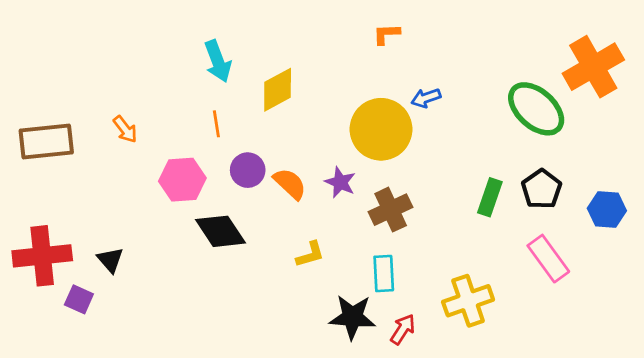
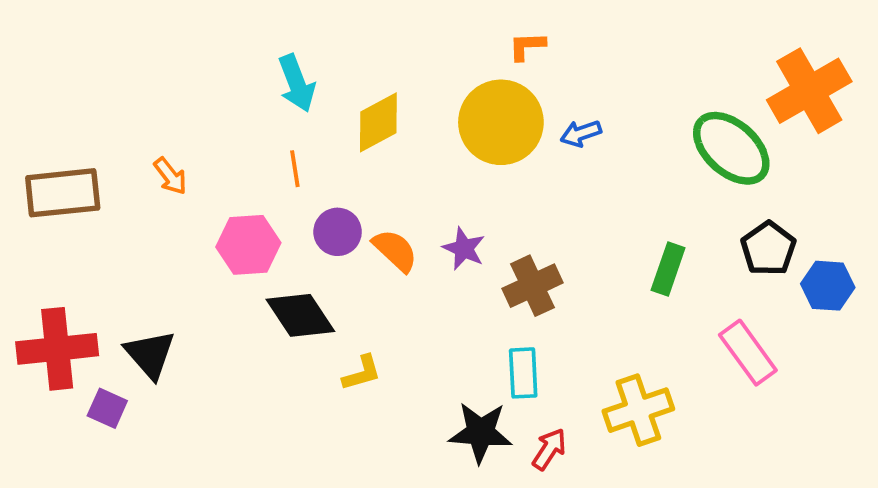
yellow circle: (381, 129) -> (501, 122), moved
black pentagon: (542, 189) -> (768, 249), moved
yellow L-shape: (310, 254) -> (362, 373), moved
black triangle: (110, 260) -> (150, 354), size x1.4

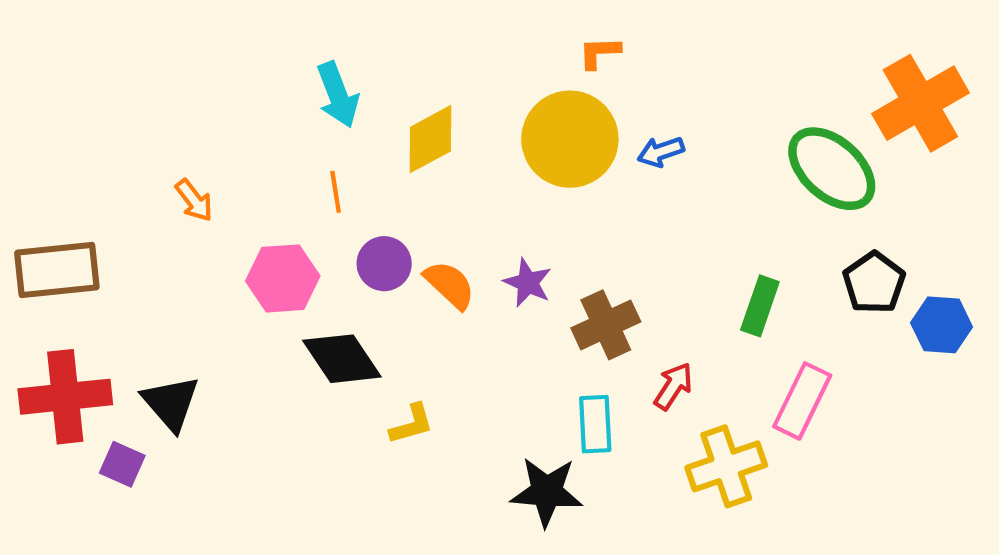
brown rectangle: (63, 193) -> (57, 270), moved
pink rectangle: (748, 353) -> (802, 401), moved, turned 62
red arrow: (549, 449) -> (673, 386), moved

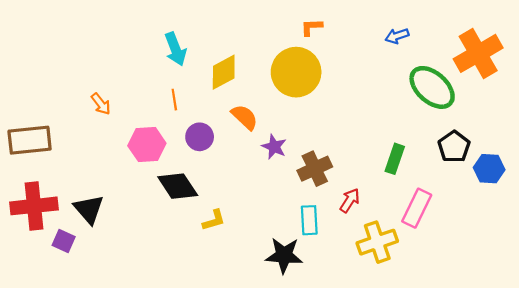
blue arrow: (661, 152) -> (397, 36), moved
orange semicircle: (450, 285) -> (245, 117), moved

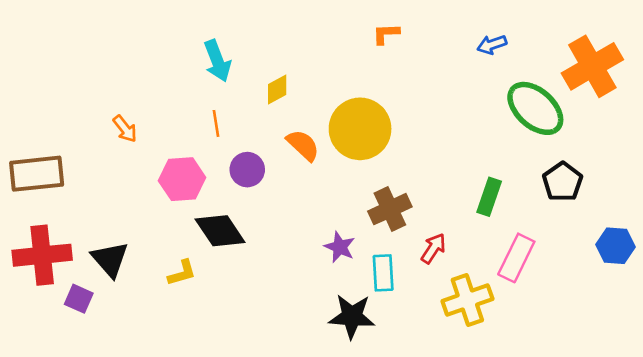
yellow diamond: (224, 72) -> (277, 89), size x0.7
yellow circle: (296, 72) -> (360, 129), moved
purple star: (274, 147) -> (340, 247), moved
blue hexagon: (489, 169) -> (615, 246), moved
yellow L-shape: (214, 220) -> (182, 273), moved

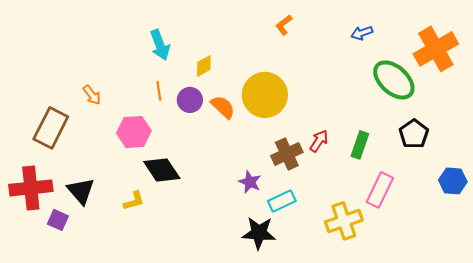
orange L-shape: (386, 34) -> (284, 25), turned -35
purple circle: (247, 170) -> (190, 100), moved
brown rectangle: (37, 174) -> (51, 128), moved, turned -57
red arrow: (433, 248) -> (319, 141), moved
cyan rectangle: (383, 273) -> (282, 201), turned 68

